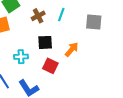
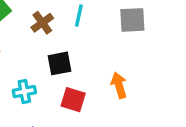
orange arrow: (72, 49) -> (119, 85), moved, turned -49

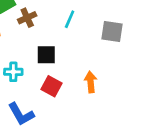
brown cross: (42, 23) -> (27, 18), moved

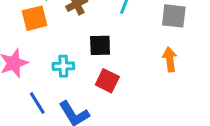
orange arrow: (91, 82) -> (170, 59), moved

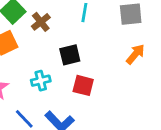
orange arrow: (170, 59) -> (135, 54), turned 60

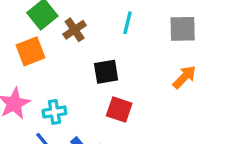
cyan cross: (41, 81) -> (54, 112), moved

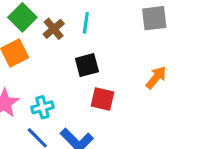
cyan line: (127, 23) -> (86, 23), moved
orange arrow: (184, 77) -> (156, 78), moved

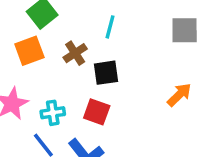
brown cross: (54, 29) -> (75, 53), moved
red square: (103, 99) -> (97, 112), moved

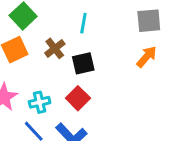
orange arrow: (179, 95) -> (147, 57), moved
red square: (97, 112) -> (78, 98), turned 30

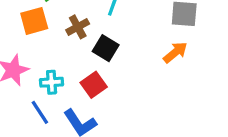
black square: (83, 63) -> (106, 48), turned 35

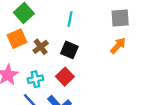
brown cross: (78, 27) -> (41, 47), moved

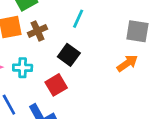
brown cross: (41, 47) -> (37, 31), moved
cyan cross: (35, 79) -> (23, 68), moved

